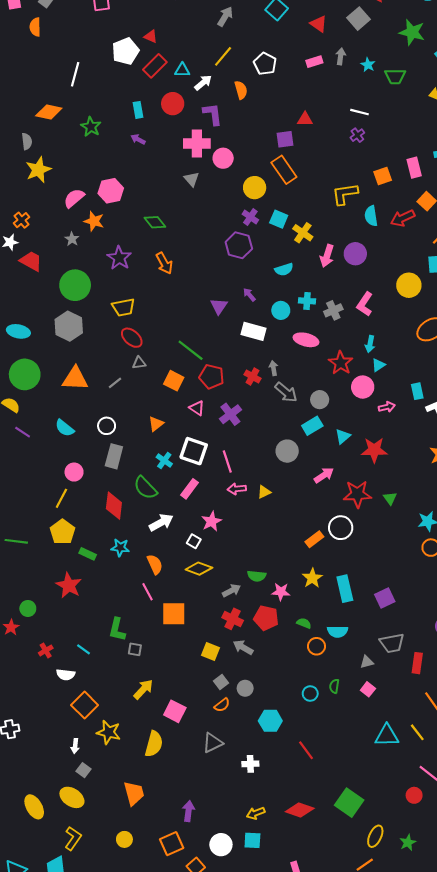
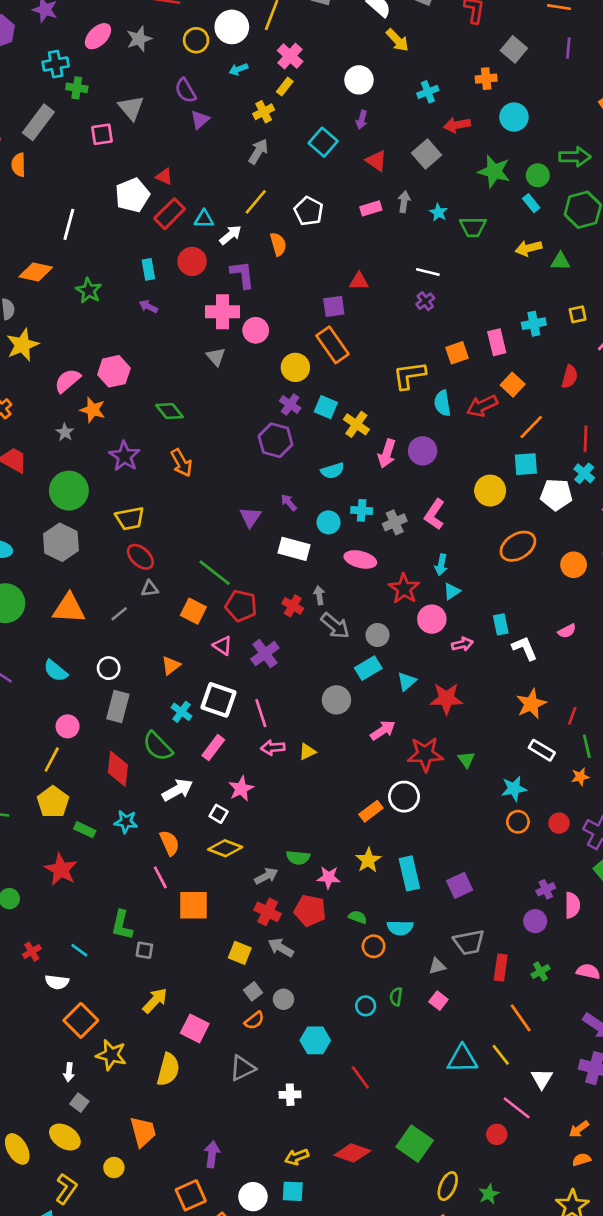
yellow circle: (124, 839) -> (114, 1168), moved

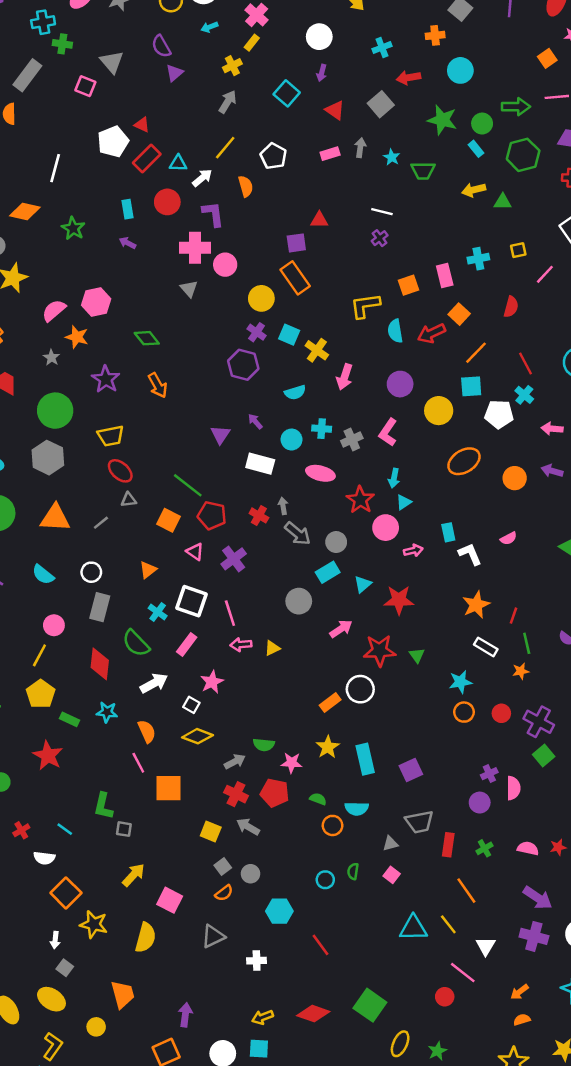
pink square: (102, 134) -> (85, 86), turned 30
red line: (586, 439) -> (525, 364), turned -30
purple circle: (423, 451) -> (400, 384), moved

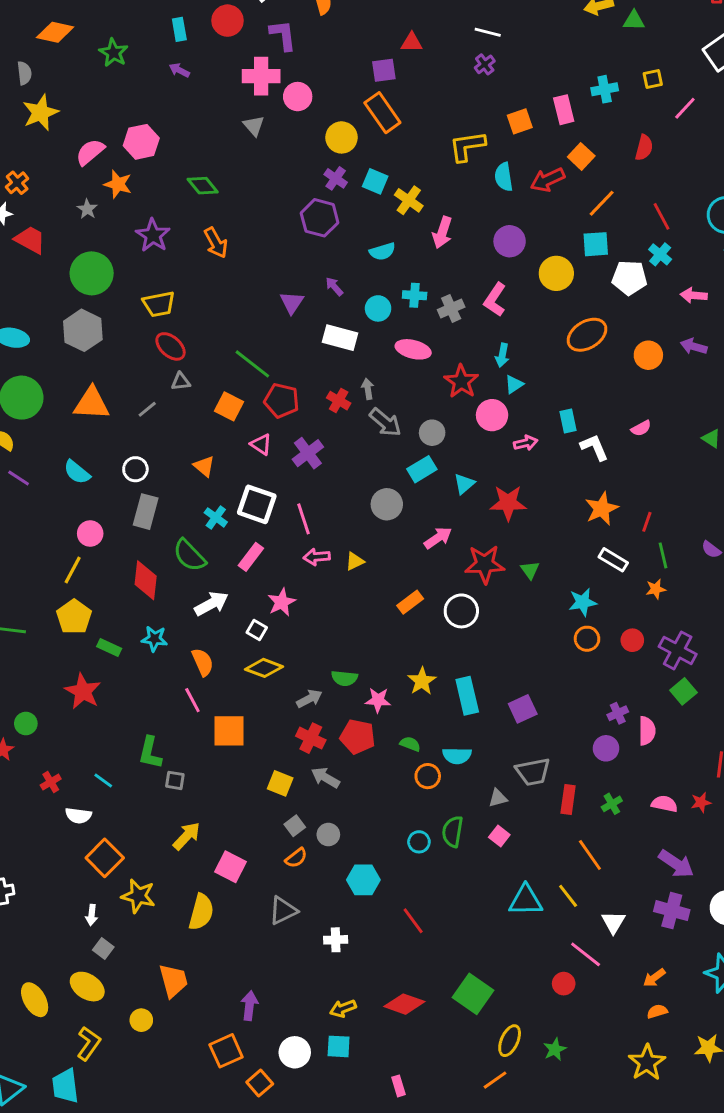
orange triangle: (148, 570) -> (204, 466), turned -42
orange rectangle: (330, 702) -> (410, 602), moved
green semicircle: (353, 871) -> (453, 832), size x1.5

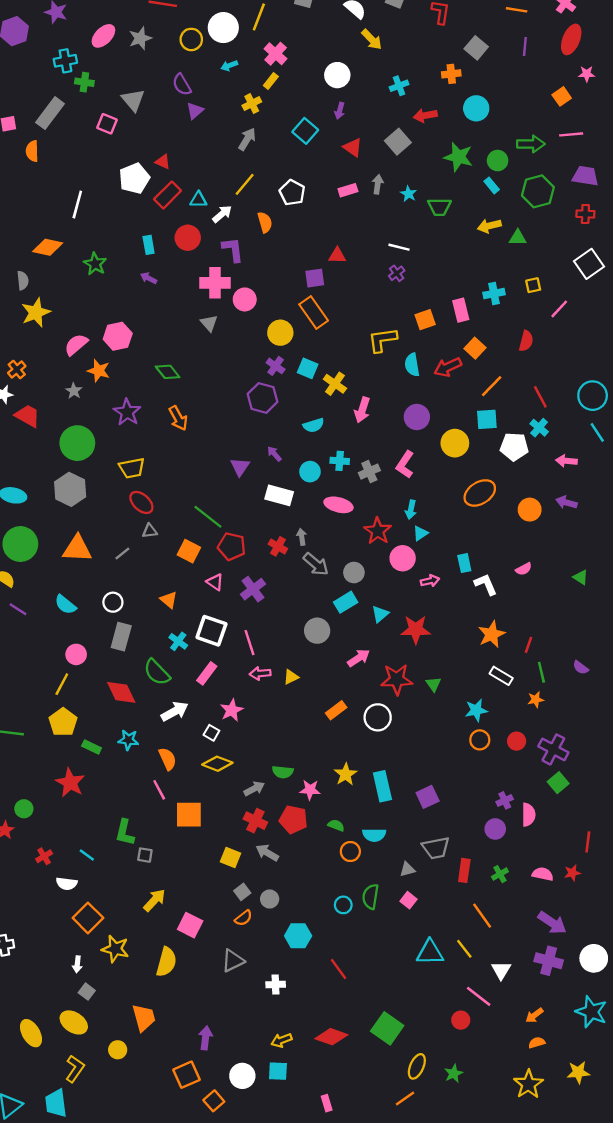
red diamond: (146, 580) -> (121, 692), turned -32

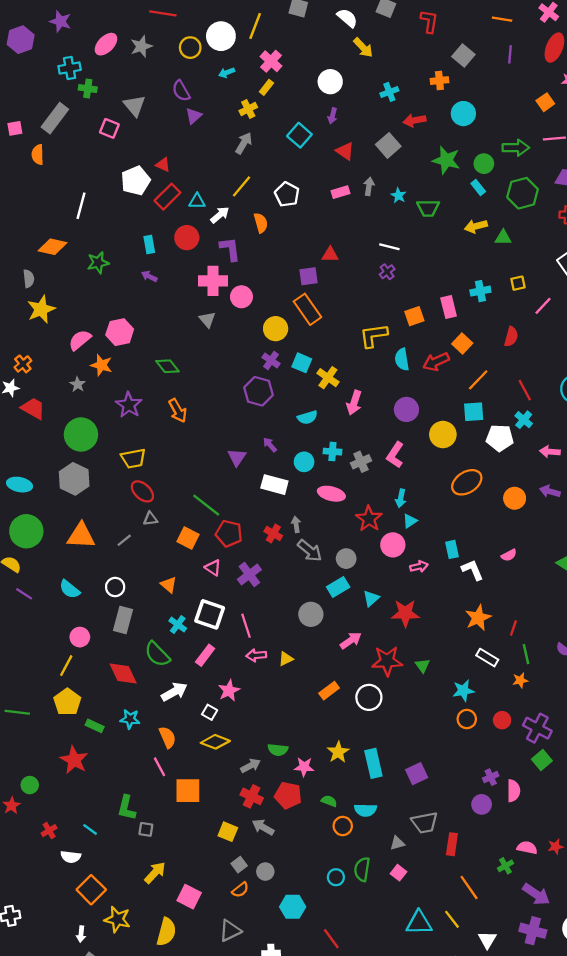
green star: (95, 264) -> (98, 263), turned 30
green cross: (500, 874) -> (505, 866), moved

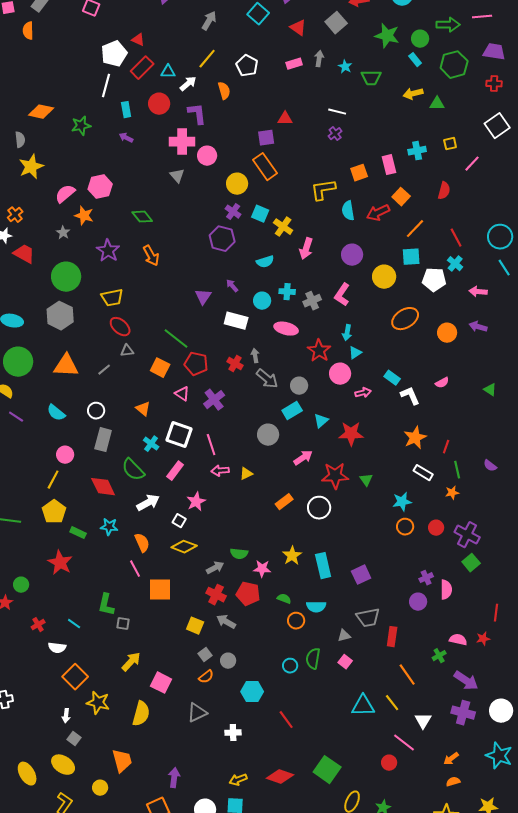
white line: (81, 206) -> (106, 86), moved
cyan rectangle: (452, 549) -> (392, 378), turned -42

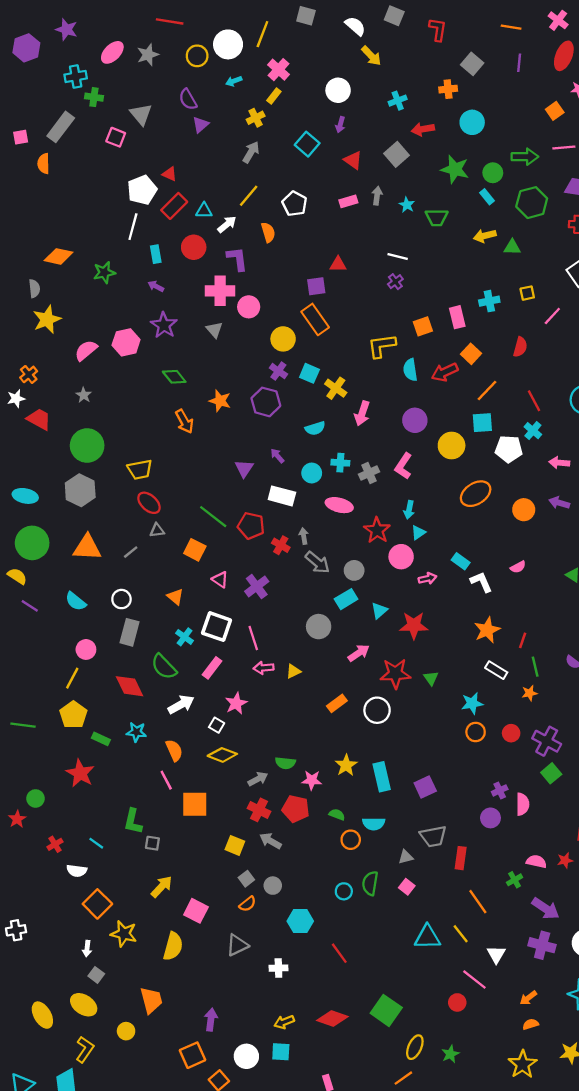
orange star: (84, 216) -> (220, 401), moved
purple star: (108, 251) -> (164, 325), moved
red pentagon: (196, 364) -> (251, 526), moved

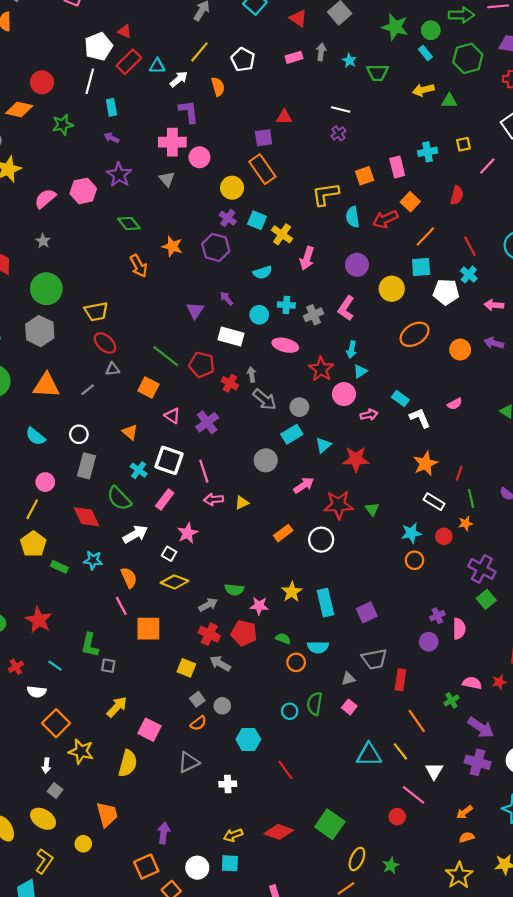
red circle: (194, 247) -> (42, 82), moved
red circle: (511, 733) -> (444, 536), moved
red star: (80, 773) -> (39, 620), moved

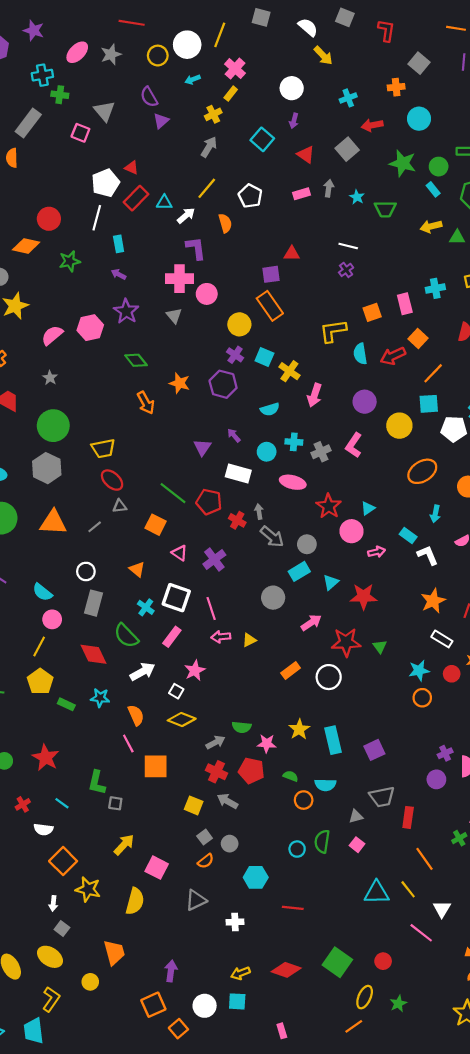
cyan arrow: (352, 350) -> (435, 514), moved
cyan semicircle: (35, 436) -> (42, 592), moved
red line: (285, 770) -> (293, 908), turned -48
red circle: (397, 817) -> (383, 961), moved

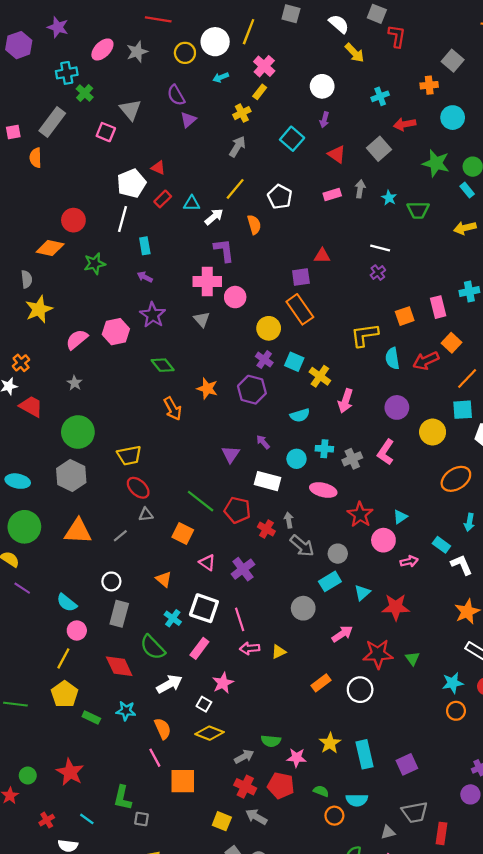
red L-shape: (386, 30) -> (397, 36), moved
green cross: (60, 95) -> (85, 93), turned 35
red rectangle: (136, 198) -> (163, 199), size x0.7

